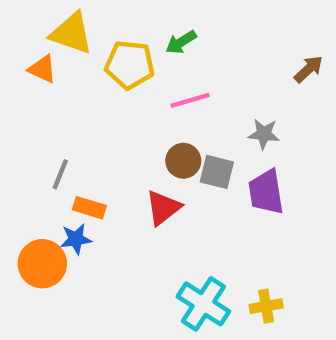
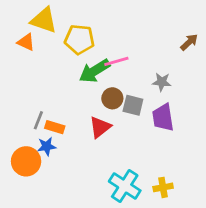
green arrow: (181, 42) -> (95, 71), moved, size x1.6
gray line: (60, 174) -> (38, 120), moved

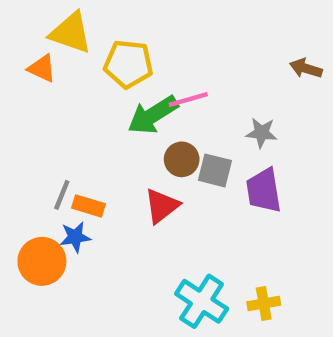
brown arrow: (189, 42) -> (306, 68), turned -120

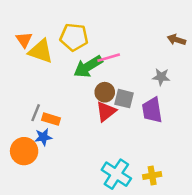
yellow triangle: (71, 33) -> (41, 51), moved
orange triangle: (42, 68) -> (24, 40), turned 30
gray star: (262, 133) -> (161, 77), moved
red triangle: (162, 206) -> (106, 111), moved

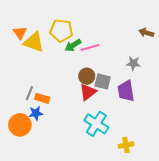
green arrow: (88, 67) -> (73, 45), moved, size x0.7
cyan cross: (116, 174) -> (96, 124), moved

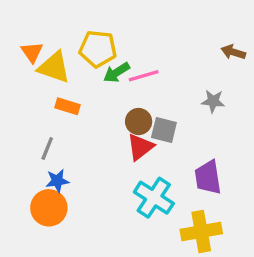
purple trapezoid: (126, 91) -> (208, 177), moved
orange rectangle: (42, 98) -> (67, 106), moved
orange circle: (20, 125) -> (49, 208), moved
yellow cross: (126, 145) -> (201, 232), size x1.6

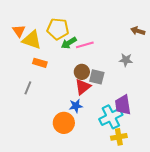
blue star: (57, 181) -> (76, 106), moved
cyan cross: (154, 198) -> (111, 117), moved, turned 30
orange circle: (49, 208) -> (64, 123), moved
yellow cross: (201, 232) -> (119, 137), size x0.7

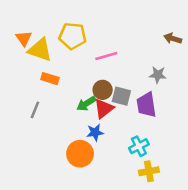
green arrow: (69, 43) -> (86, 104), moved
purple trapezoid: (123, 105) -> (146, 105), moved
cyan cross: (111, 117) -> (139, 146), size x0.7

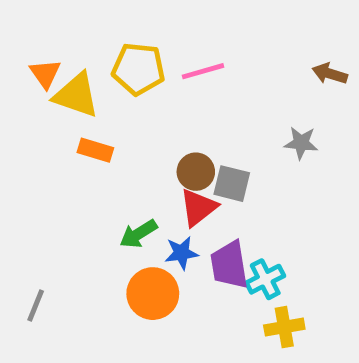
pink line: (106, 56) -> (203, 71), moved
green arrow: (86, 104) -> (138, 234), moved
purple trapezoid: (146, 105) -> (229, 265), moved
gray line: (35, 110) -> (36, 306), moved

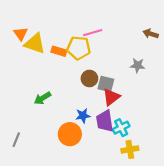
yellow pentagon: (138, 69) -> (79, 48), moved
orange rectangle: (95, 150) -> (59, 51), moved
red triangle: (198, 207) -> (111, 97), moved
green arrow: (138, 234) -> (42, 98), moved

